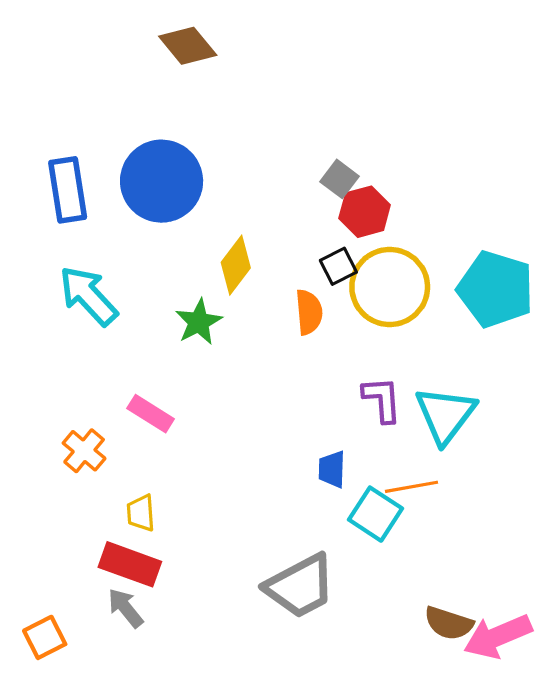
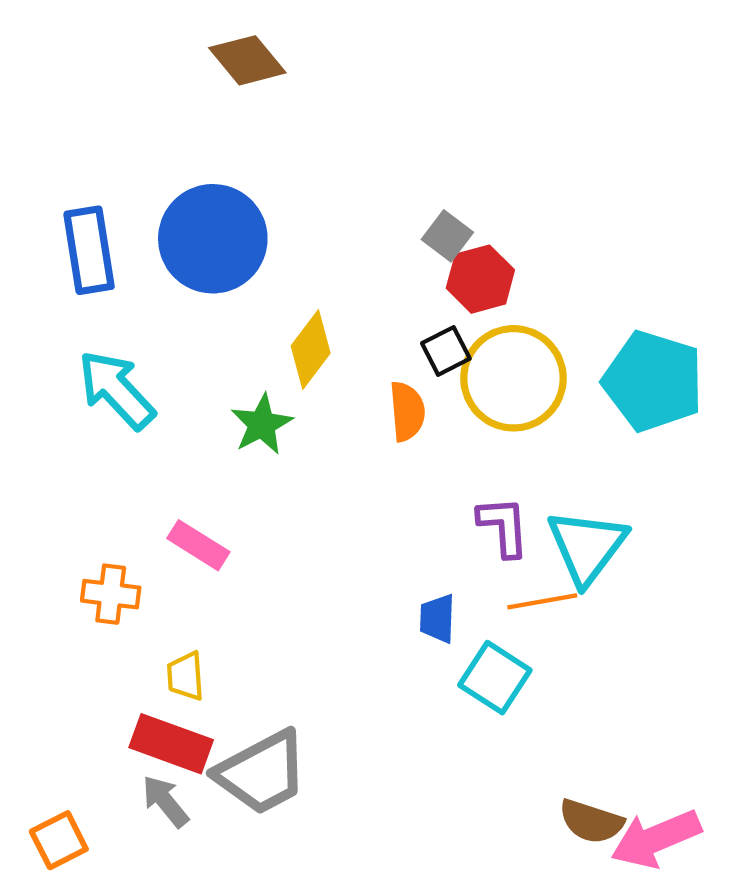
orange cross: (84, 451) -> (111, 594), turned -33
orange line: (412, 487) -> (542, 601), moved
gray trapezoid: (300, 586) -> (262, 773), moved

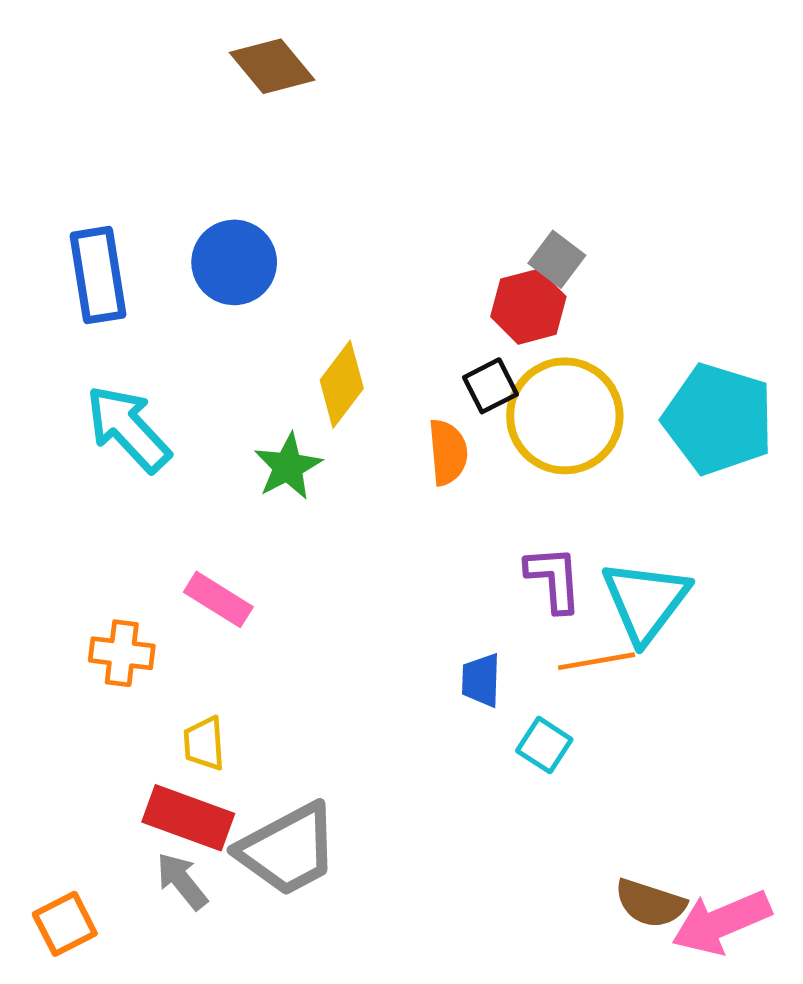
gray square: (447, 236) -> (557, 259), moved
blue circle: (213, 239) -> (234, 262), size x0.7
cyan square: (495, 678) -> (544, 745), size x0.7

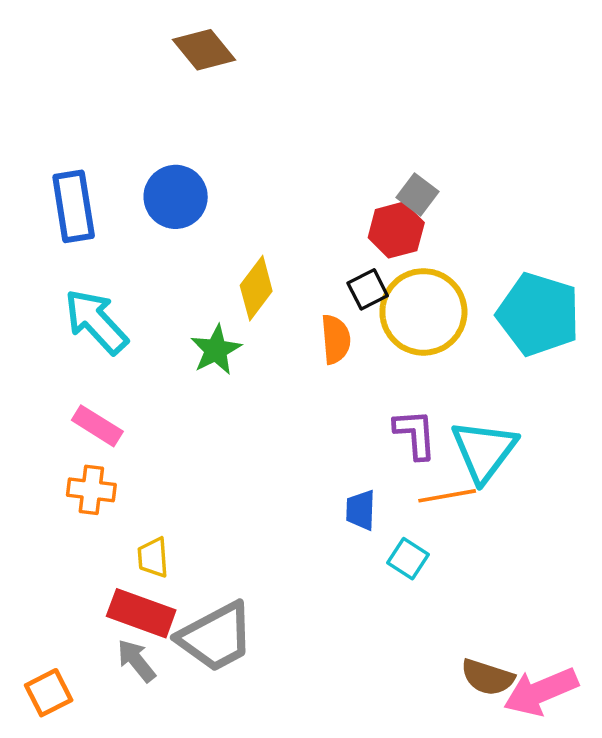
pink rectangle: (218, 599) -> (97, 426), moved

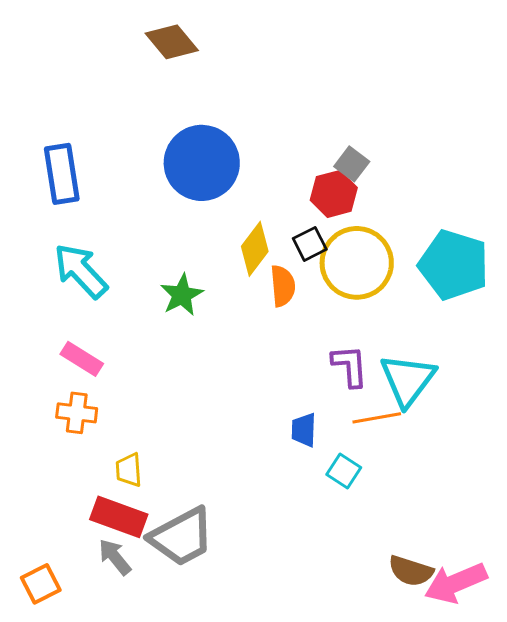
blue circle: (176, 197) -> (202, 163), moved, size x1.4
yellow diamond: (256, 288) -> (255, 249), moved

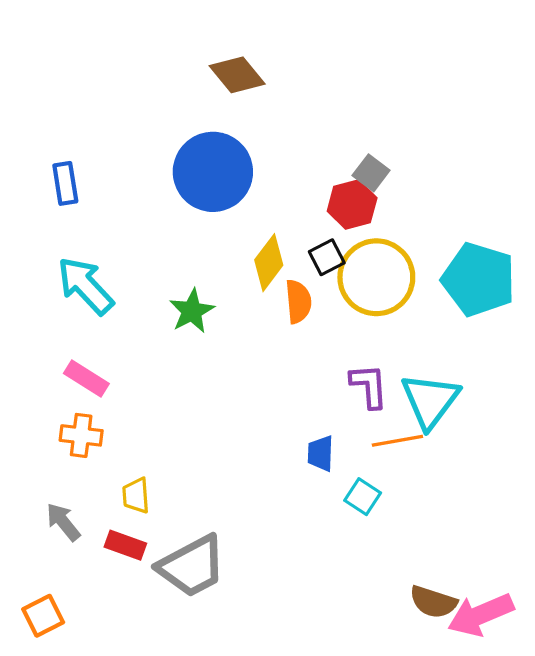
brown diamond: (172, 42) -> (237, 75), moved
blue rectangle: (62, 174) -> (65, 183), size x0.7
red rectangle: (119, 517) -> (125, 545), size x0.7
gray arrow: (115, 557) -> (63, 522), moved

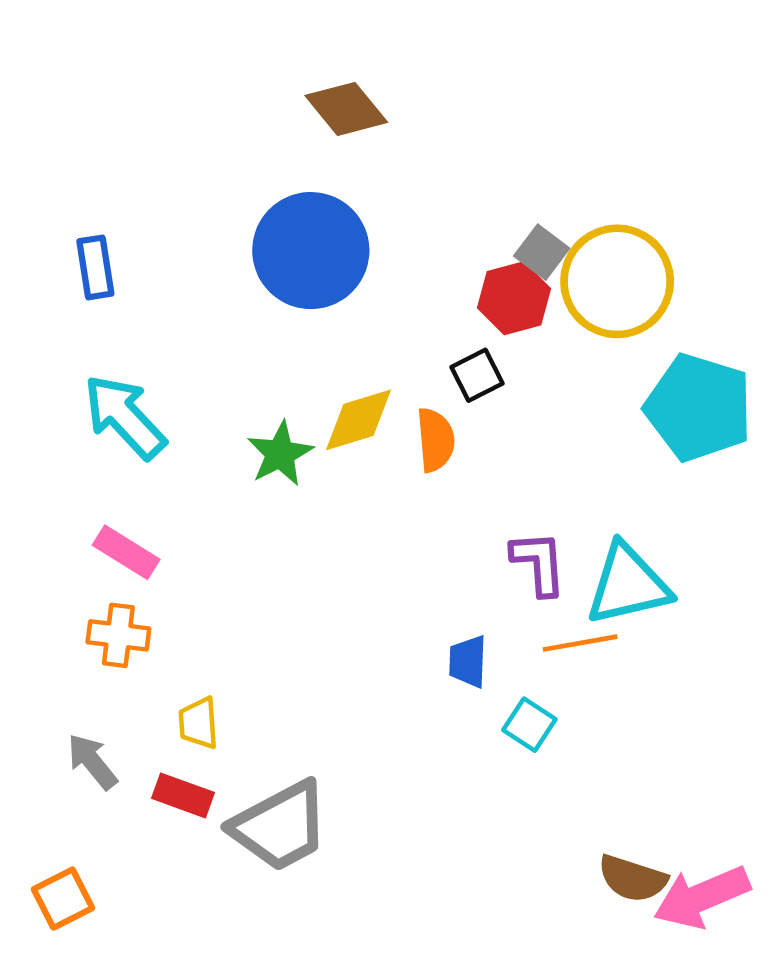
yellow diamond: (269, 263) -> (359, 420), moved, turned 36
yellow circle: (376, 277) -> (617, 281), moved
cyan triangle: (430, 401) -> (628, 585), turned 40

